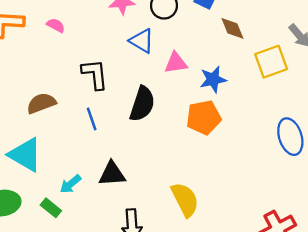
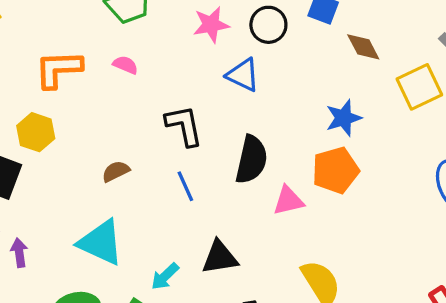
pink triangle: (176, 63) -> (288, 201), moved
brown semicircle: (41, 103) -> (116, 171), size x0.7

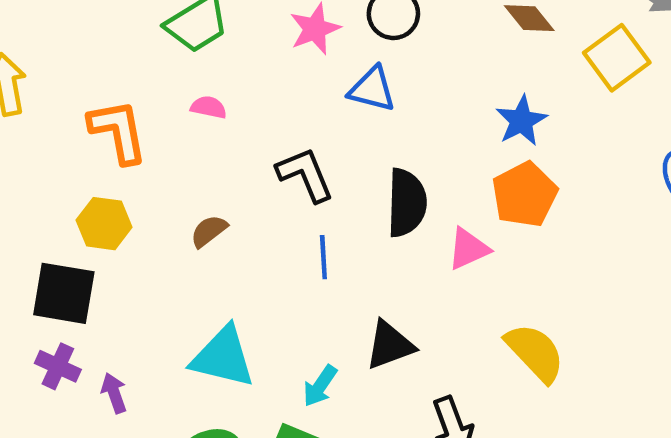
orange L-shape: (58, 69) -> (118, 131), turned 93
brown semicircle: (116, 171) -> (209, 231), moved
blue line: (185, 186) -> (323, 257), turned 32

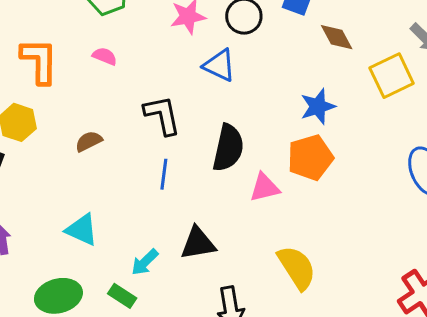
cyan triangle: (223, 357) -> (82, 230), size x0.7

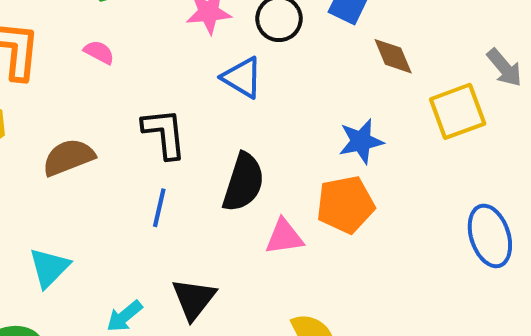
brown semicircle: (89, 141) -> (69, 157), size x1.5
cyan triangle: (82, 230) -> (49, 268), turned 45
black triangle: (198, 243) -> (194, 299), turned -48

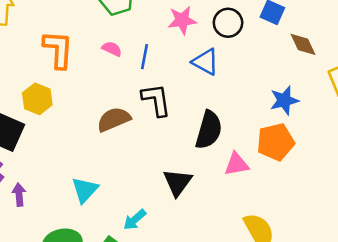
brown semicircle: (69, 157) -> (114, 119), moved
blue line: (159, 208) -> (145, 57), moved
black triangle: (194, 299) -> (177, 182), moved

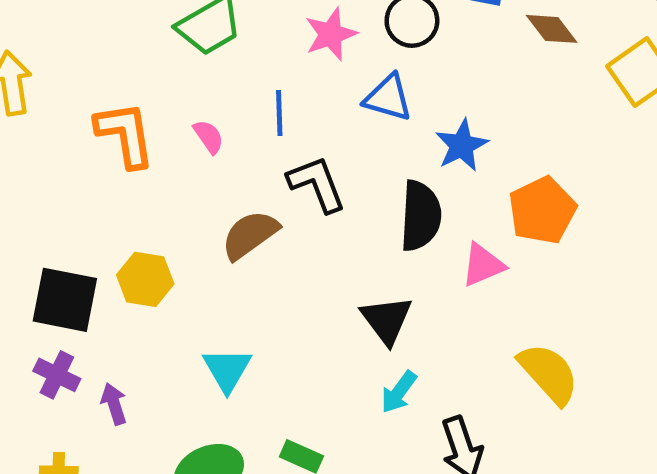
pink semicircle: (112, 49) -> (209, 137), moved, turned 42
yellow hexagon: (37, 99) -> (145, 279), moved
blue star: (284, 100) -> (462, 145), moved
cyan arrow: (135, 220) -> (399, 392), moved

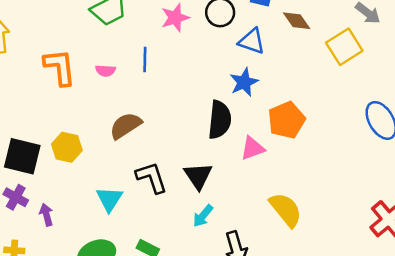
blue triangle: (388, 98) -> (252, 41), moved
pink semicircle: (209, 137) -> (105, 71), turned 126
black L-shape: (317, 184) -> (152, 178), moved

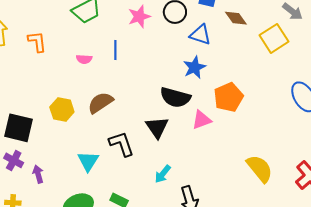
orange L-shape: (60, 67) -> (37, 42), moved, size x0.7
black semicircle: (220, 120) -> (175, 97), turned 100
yellow hexagon: (67, 147) -> (62, 109), moved
black triangle: (198, 176) -> (157, 127), moved
yellow semicircle: (286, 210) -> (260, 168), moved

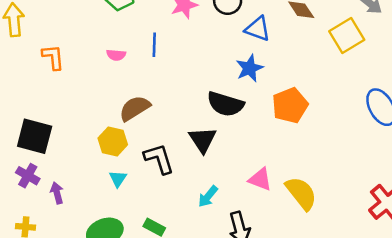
orange L-shape: (37, 42) -> (53, 57), moved
yellow hexagon: (62, 109) -> (113, 141), moved
pink triangle: (202, 120) -> (260, 179), moved, turned 40
cyan triangle: (88, 161) -> (118, 179), size x0.7
yellow semicircle: (260, 168) -> (301, 193), moved

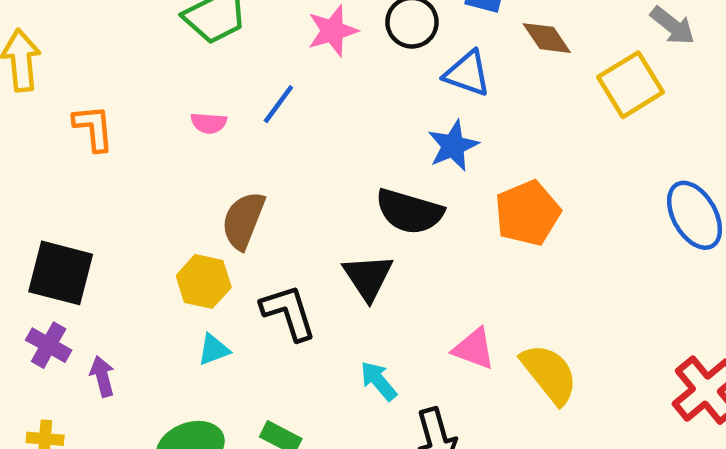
blue line: (154, 45) -> (278, 104), turned 35
brown semicircle: (135, 108) -> (243, 220), turned -36
cyan triangle: (118, 179) -> (214, 350), turned 36
cyan arrow: (208, 196) -> (379, 381), turned 100

